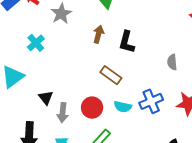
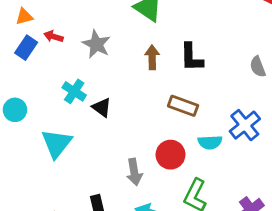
black triangle: (46, 98) -> (102, 108), moved

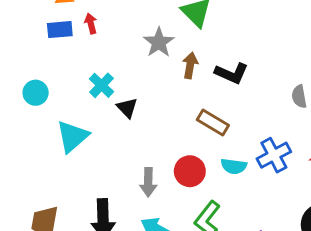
red arrow: (53, 36) -> (91, 23), turned 48
gray star: (96, 44) -> (159, 42), moved
blue rectangle: (26, 48) -> (60, 30), turned 40
black L-shape: (192, 57) -> (232, 73), turned -76

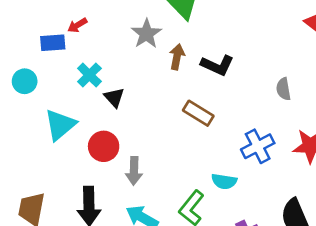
red arrow: (91, 23) -> (77, 25), moved, turned -108
blue rectangle: (60, 30) -> (53, 43), moved
cyan semicircle: (234, 166) -> (224, 181), moved
red circle: (190, 171) -> (104, 146), moved

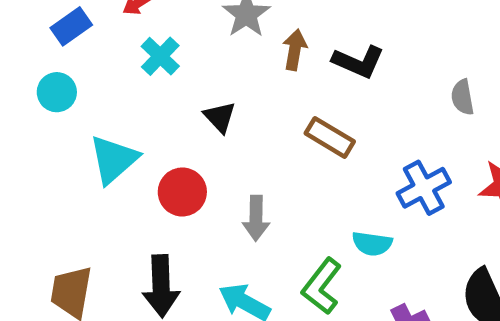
blue rectangle: (53, 43) -> (71, 26), moved, turned -30
cyan cross: (89, 75) -> (160, 56), moved
black triangle: (114, 97) -> (220, 117), moved
gray arrow: (134, 171) -> (256, 218), moved

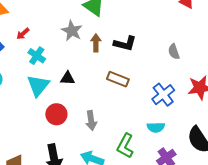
black triangle: (220, 117) -> (68, 78), turned -35
cyan triangle: (114, 159) -> (38, 86), moved
cyan semicircle: (372, 244) -> (156, 127), moved

